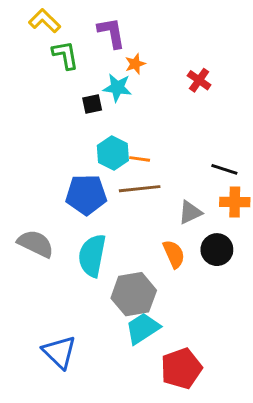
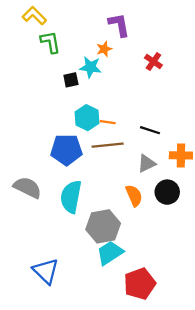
purple L-shape: (111, 33) -> (119, 25), moved
black line: (224, 169) -> (150, 130), moved

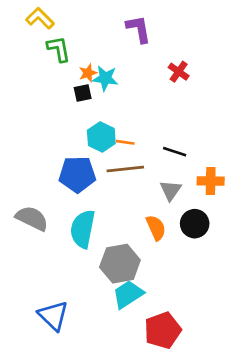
orange star: (104, 49) -> (88, 73), moved
gray triangle: (147, 163) -> (171, 190), turned -30

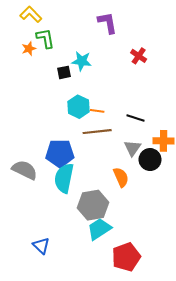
orange star: (88, 73) -> (29, 49), moved
blue pentagon: (77, 174) -> (60, 153), moved
black circle: (195, 224) -> (150, 160), moved
blue triangle: (53, 316) -> (41, 246), size x0.7

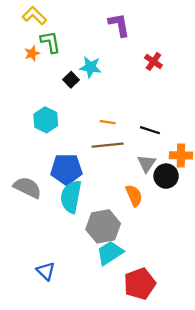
black square: (64, 72) -> (71, 80), turned -32
cyan hexagon: (79, 107) -> (46, 120), moved

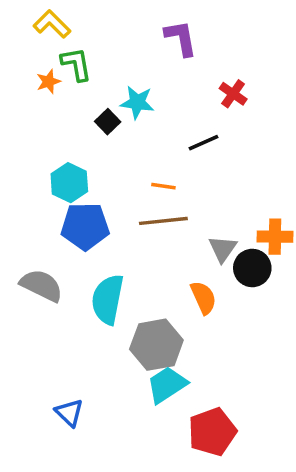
black line: (150, 130) -> (203, 143), moved, turned -42
blue pentagon: (66, 169) -> (85, 226), moved

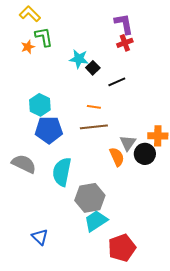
purple L-shape: (181, 38) -> (124, 24), moved
red cross: (233, 94) -> (125, 43), moved, turned 35
black square: (108, 122) -> (93, 68), moved
orange semicircle: (203, 298) -> (117, 157), moved

